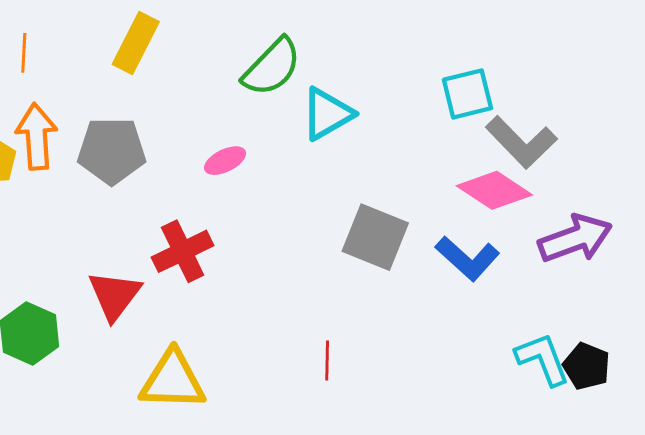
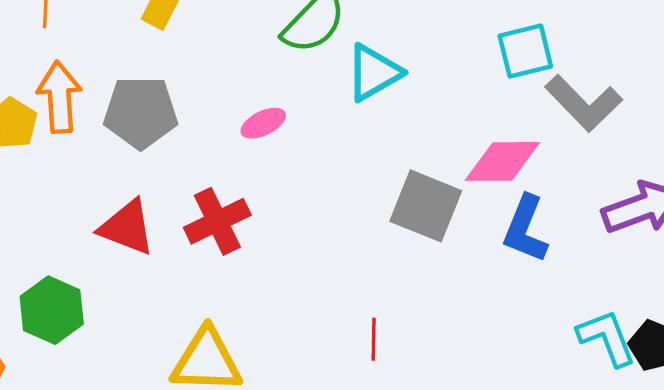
pink diamond: (494, 190) -> (502, 161), moved, turned -34
blue L-shape: (467, 258) -> (525, 229), turned 70
red triangle: (115, 295) -> (127, 227), moved, turned -46

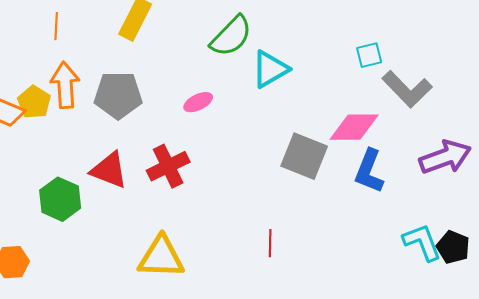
cyan square: (525, 51) -> (369, 55), size x0.7
green hexagon: (52, 310) -> (60, 199), moved

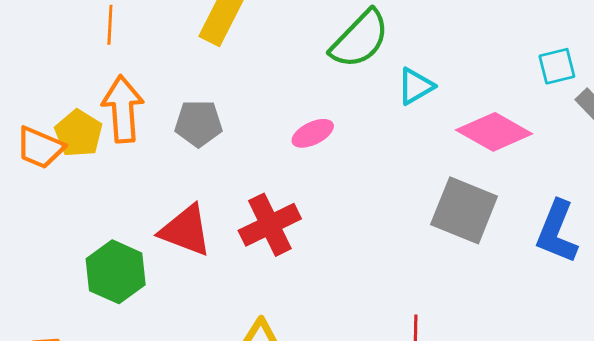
cyan triangle: (270, 69) -> (416, 86), size x0.7
gray pentagon: (118, 95) -> (198, 123), size x0.7
pink diamond: (354, 127) -> (494, 132), moved, turned 30

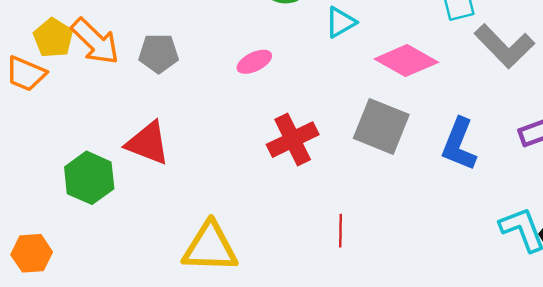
orange arrow: (123, 109) -> (95, 41), turned 138
yellow pentagon: (79, 133) -> (53, 38), moved
red cross: (270, 225) -> (293, 140), moved

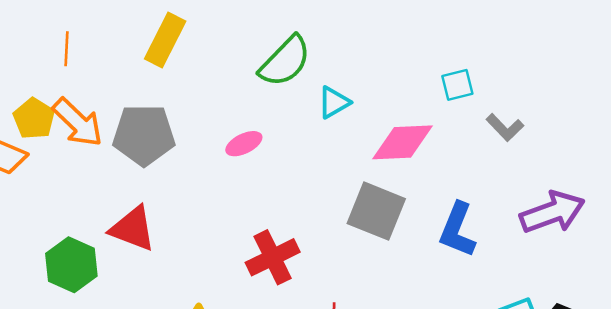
gray L-shape: (504, 46) -> (505, 127), size x0.6
gray pentagon: (159, 53) -> (144, 135), size x1.5
pink diamond: (406, 61) -> (402, 142), turned -32
red cross: (293, 140) -> (273, 257), moved

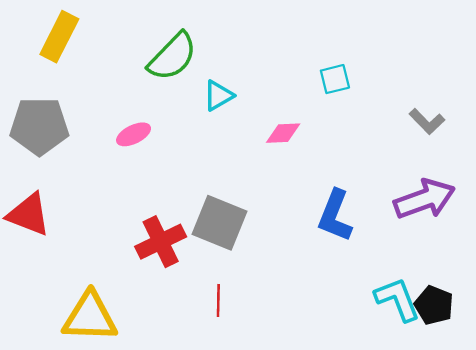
gray L-shape: (505, 127) -> (427, 121), moved
pink diamond: (402, 142) -> (283, 133), size x0.6
gray square: (376, 211) -> (220, 223), moved

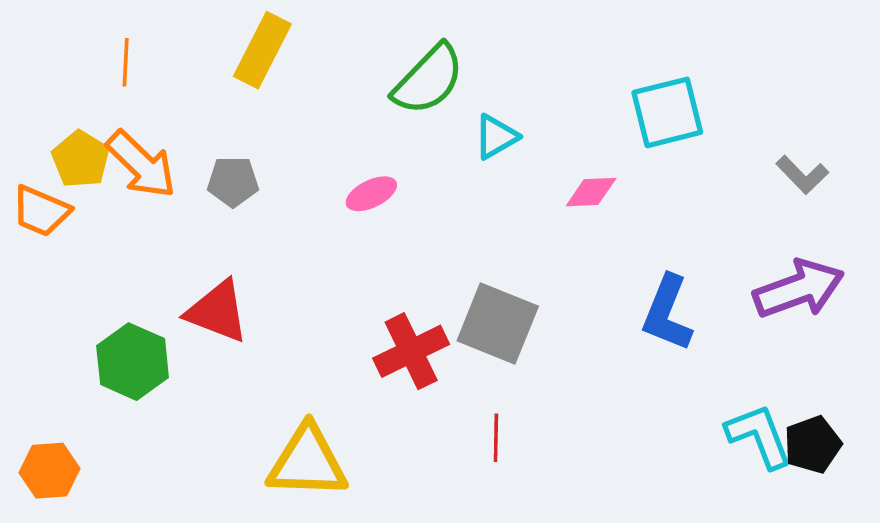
cyan square: (335, 79) -> (667, 112), size x1.6
gray pentagon: (39, 126) -> (233, 182), size x0.6
black pentagon: (434, 305) -> (813, 445), turned 30

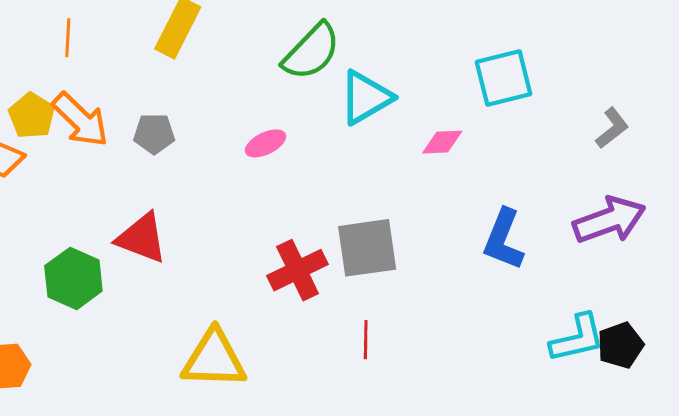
cyan triangle: (496, 137) -> (366, 97), size x1.5
gray L-shape: (802, 175) -> (612, 128), turned -84
gray square: (498, 324) -> (367, 248), turned -30
cyan L-shape: (759, 436) -> (577, 338), turned 98

